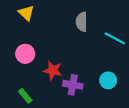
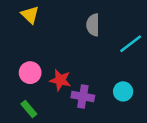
cyan line: (115, 38) -> (131, 44), turned -65
pink circle: (25, 54) -> (30, 73), moved

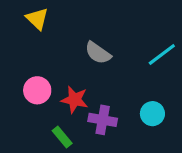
gray semicircle: (93, 25) -> (98, 53), moved, turned -55
green rectangle: (29, 109) -> (62, 137), moved

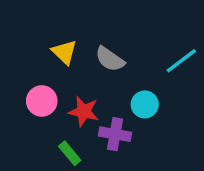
yellow triangle: (37, 19) -> (64, 52), moved
cyan circle: (152, 114) -> (145, 104), moved

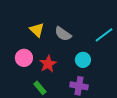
red star: (84, 111) -> (48, 64), turned 30
purple cross: (115, 134) -> (79, 86), moved

